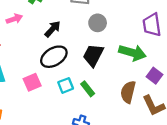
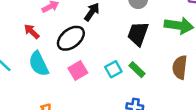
black ellipse: (54, 57) -> (71, 38), moved

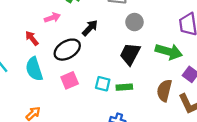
cyan square: (113, 69) -> (103, 84), turned 35
green rectangle: (137, 70) -> (124, 87), turned -56

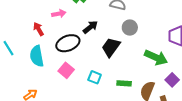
black trapezoid: (130, 54) -> (111, 47), moved
pink square: (70, 80) -> (66, 70), turned -35
green rectangle: (124, 87) -> (124, 83), moved

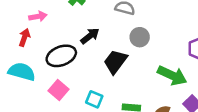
pink arrow: (59, 14) -> (38, 16), moved
red arrow: (38, 29) -> (24, 37), turned 48
cyan semicircle: (37, 56) -> (22, 72), turned 115

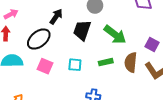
green arrow: (172, 75) -> (115, 35), moved, turned 30

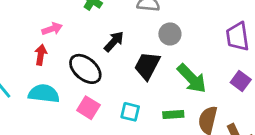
black ellipse: (39, 39) -> (85, 69), turned 70
purple square: (152, 45) -> (241, 81), moved

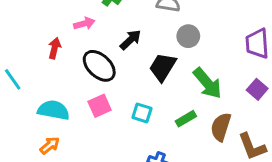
pink arrow: (52, 29) -> (84, 24), moved
cyan semicircle: (44, 94) -> (54, 110), moved
pink square: (88, 108) -> (100, 106), turned 30
green rectangle: (173, 114) -> (186, 119), turned -30

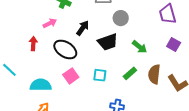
black trapezoid: (163, 67) -> (108, 42), turned -130
green arrow: (207, 83) -> (140, 47), size x0.7

